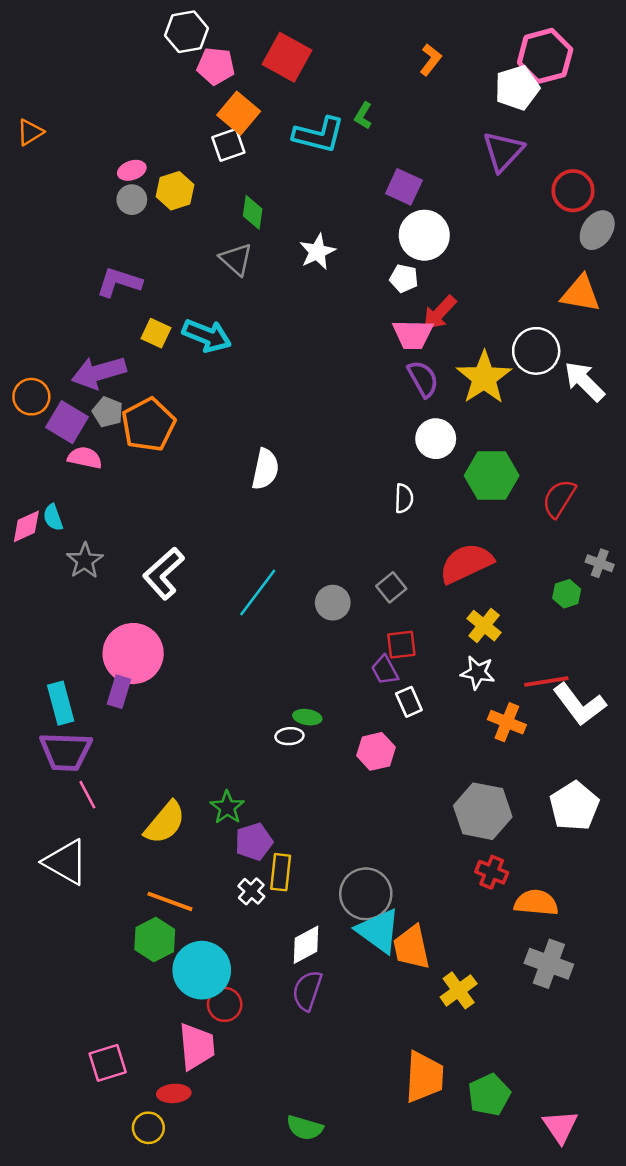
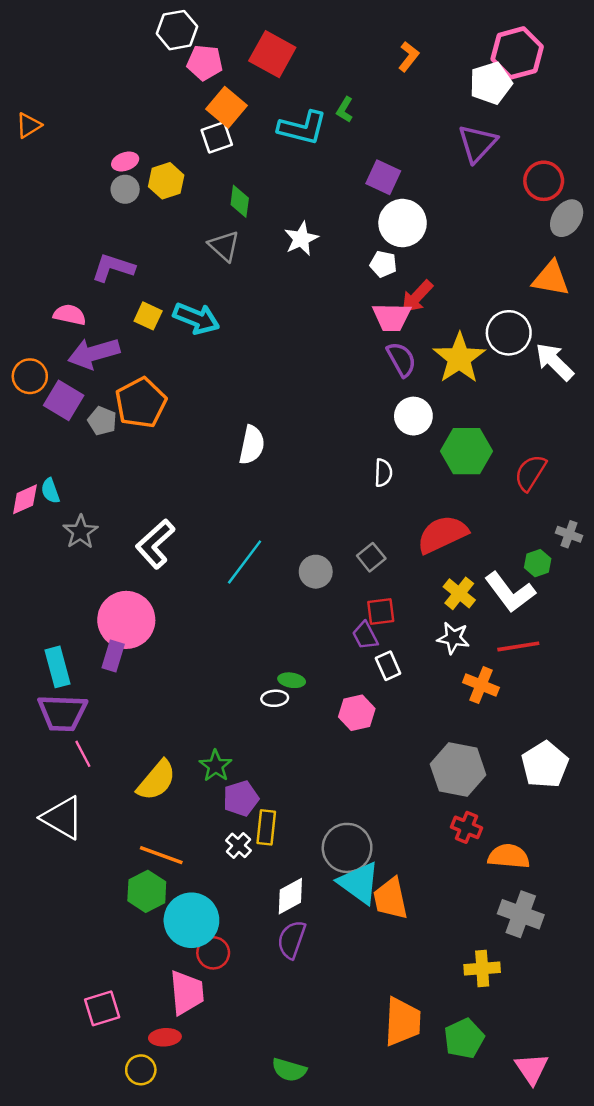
gray pentagon: (108, 412) -> (102, 421), moved
pink semicircle: (85, 458) -> (70, 315), moved
white L-shape: (579, 704) -> (510, 592), moved
yellow cross: (459, 990) -> (482, 969), moved, turned 32

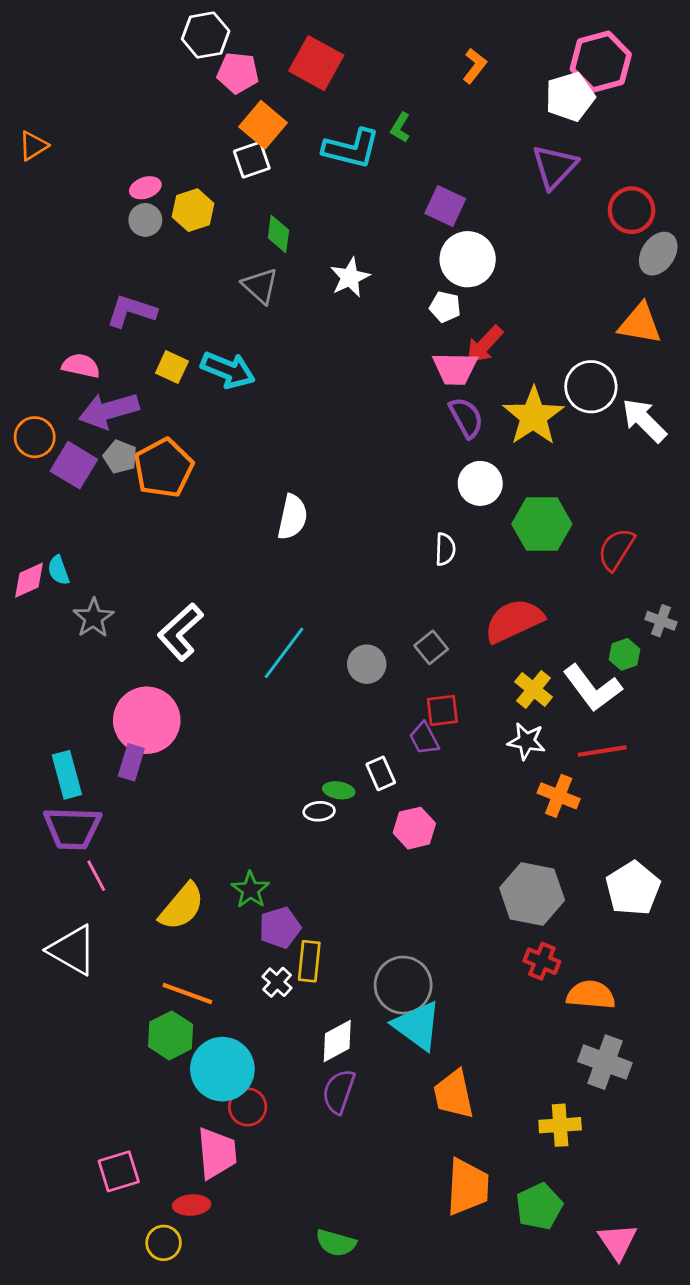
gray pentagon: (102, 421) -> (120, 457), moved
white rectangle: (388, 666) -> (381, 773), moved
orange trapezoid: (390, 899) -> (454, 1094), moved

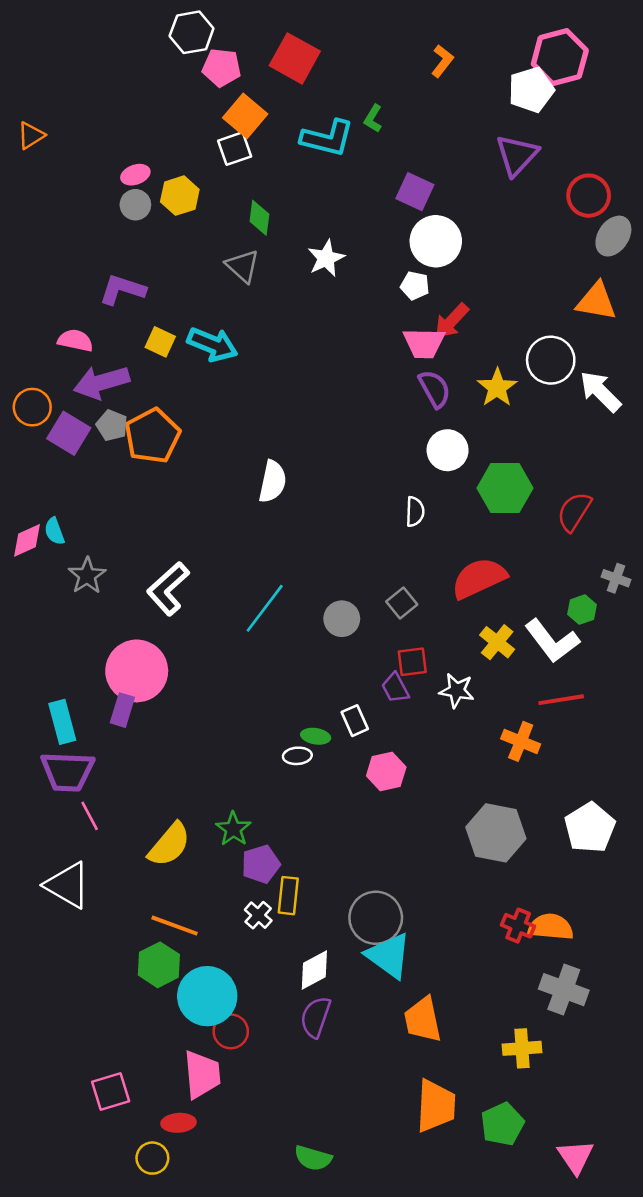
yellow star: (533, 416) -> (497, 388), size x0.7
white star: (526, 741) -> (457, 691), moved
red cross: (542, 961) -> (518, 926), moved

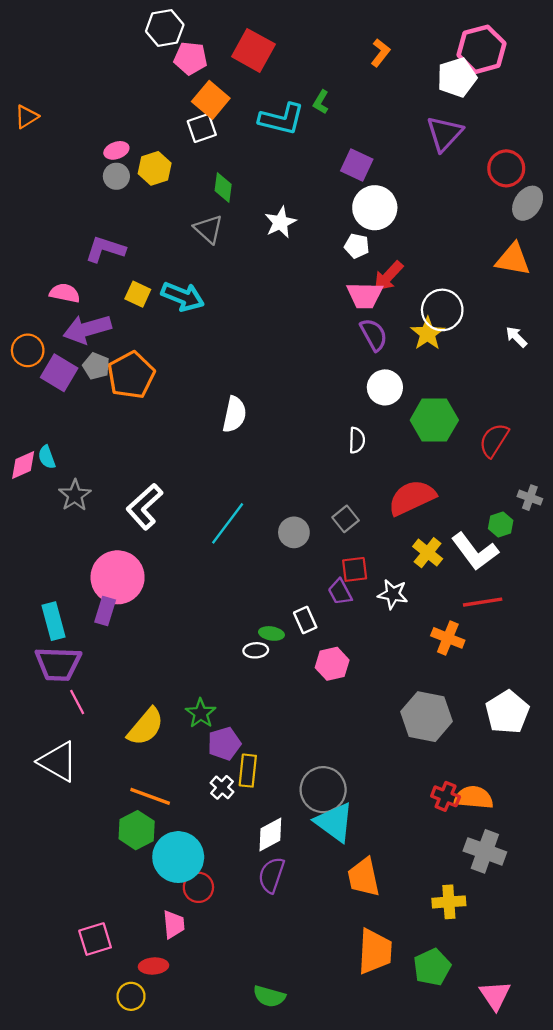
white circle: (551, 360) -> (442, 310), moved
white arrow: (600, 391) -> (516, 337), size x0.6
pink trapezoid: (202, 1074) -> (174, 924), size x0.7

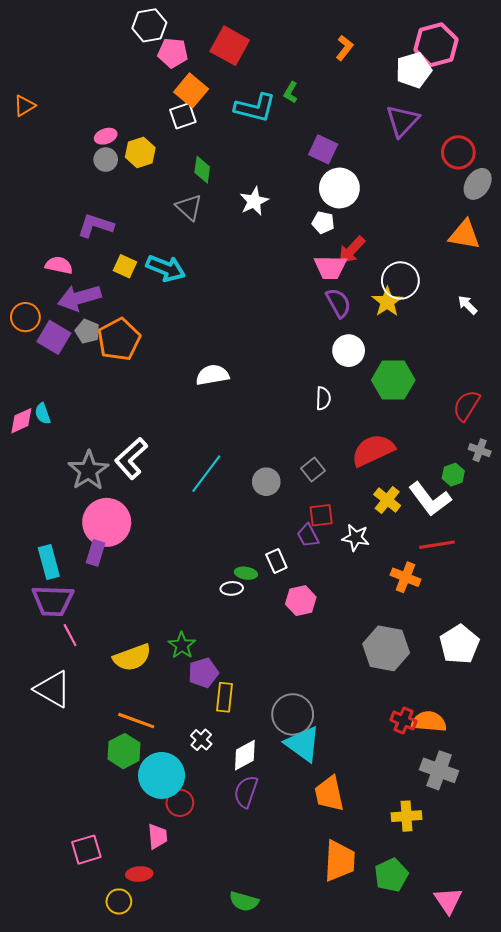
white semicircle: (234, 414) -> (212, 375), turned -112
red semicircle: (494, 440) -> (466, 405), moved
gray star: (75, 495) -> (88, 471), moved, size x1.4
yellow semicircle: (146, 727) -> (132, 658), turned 30
white cross: (222, 787) -> (201, 740), moved

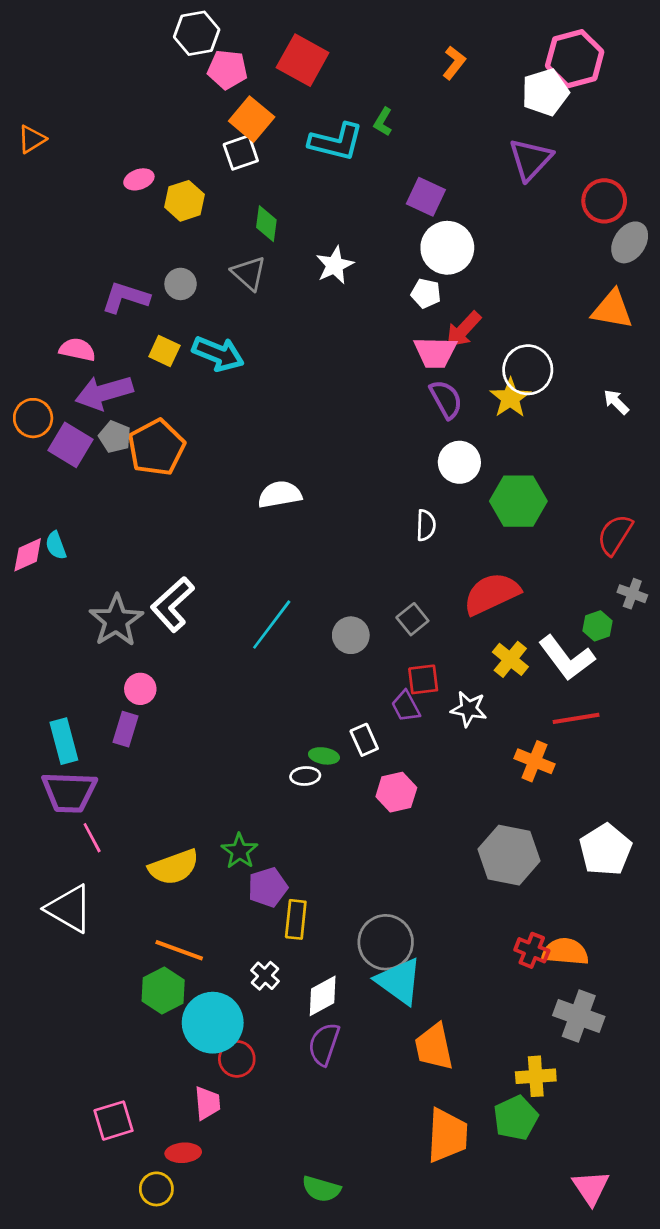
gray circle: (106, 160) -> (181, 284), moved
pink circle: (107, 522) -> (140, 689), size x0.5
green pentagon: (391, 875) -> (516, 1118), moved

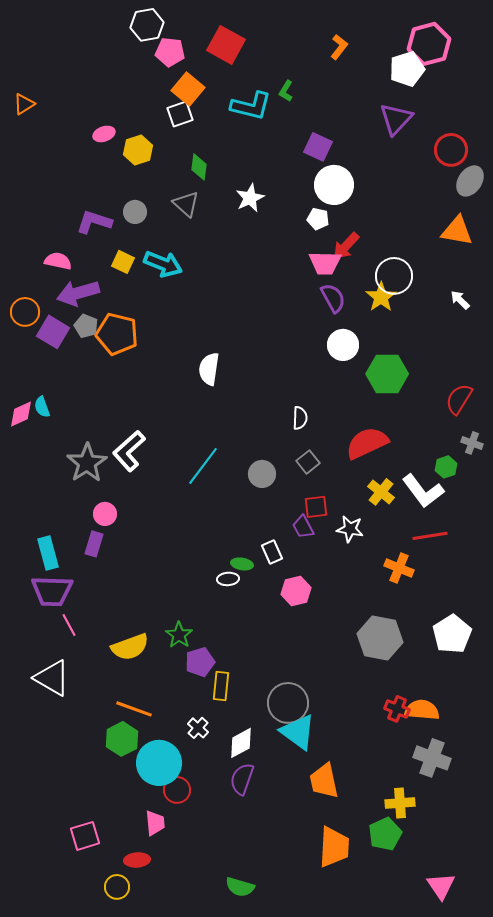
orange pentagon: (156, 448) -> (117, 334), turned -30
white semicircle: (280, 494) -> (209, 369), turned -72
white semicircle: (426, 525) -> (300, 418), moved

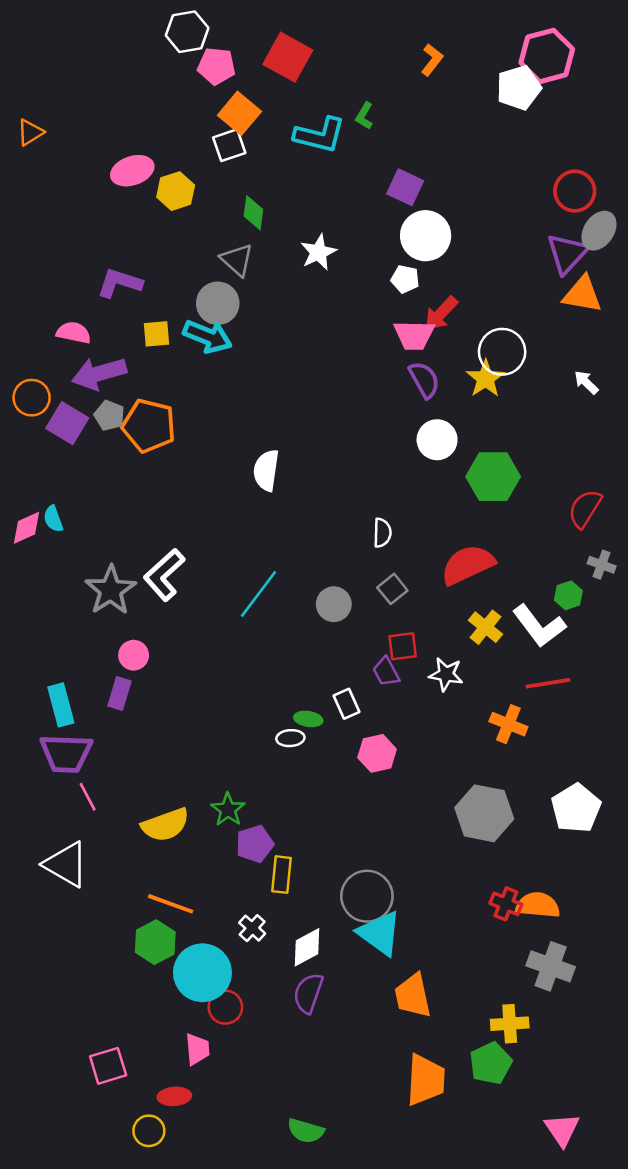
purple triangle: (396, 119) -> (567, 254), moved
pink ellipse: (104, 134) -> (132, 171), size x1.5
gray circle: (135, 212) -> (218, 303), moved, size x1.4
yellow square: (123, 262) -> (157, 334), turned -30

